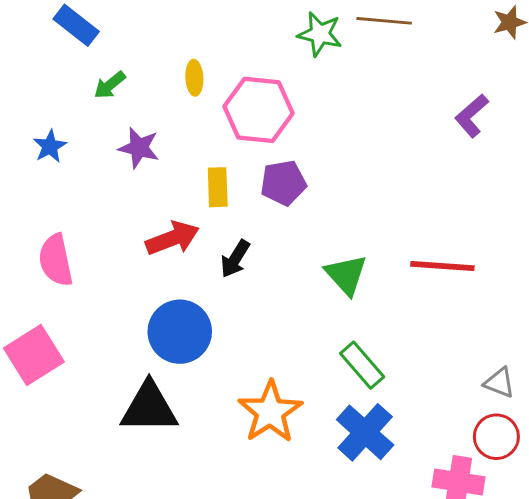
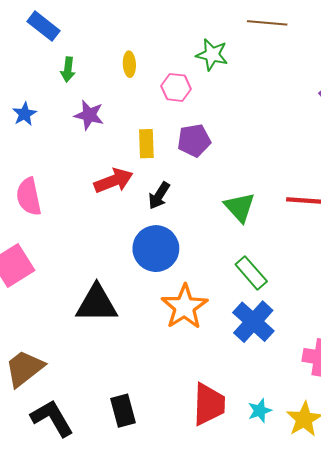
green star: (320, 34) -> (212, 55), moved
green arrow: (110, 85) -> (68, 69), turned -45
pink hexagon: (259, 110) -> (176, 87), size x0.6
blue circle: (180, 332) -> (156, 249), moved

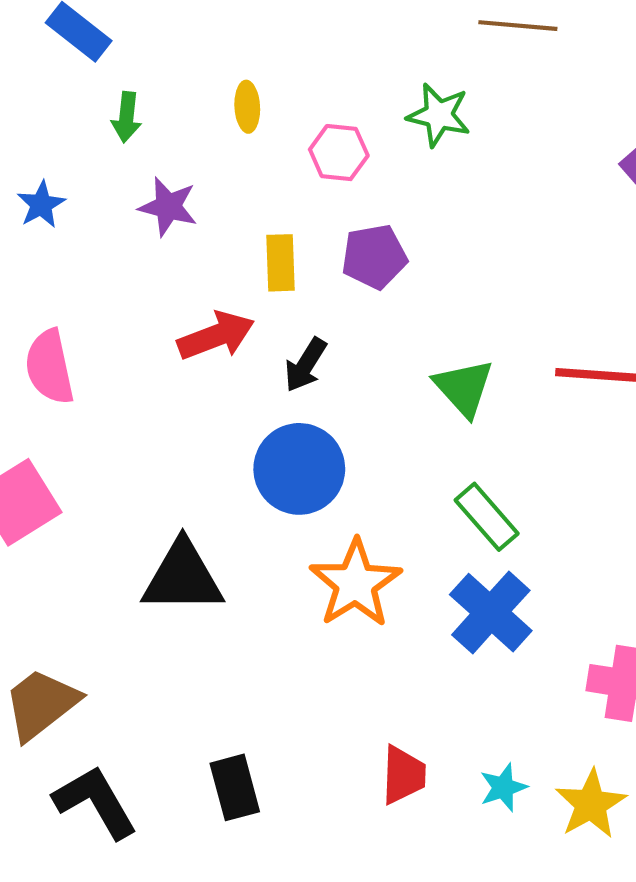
green star: (212, 55) -> (439, 115), moved
red trapezoid: (209, 404) -> (403, 775), size x0.7

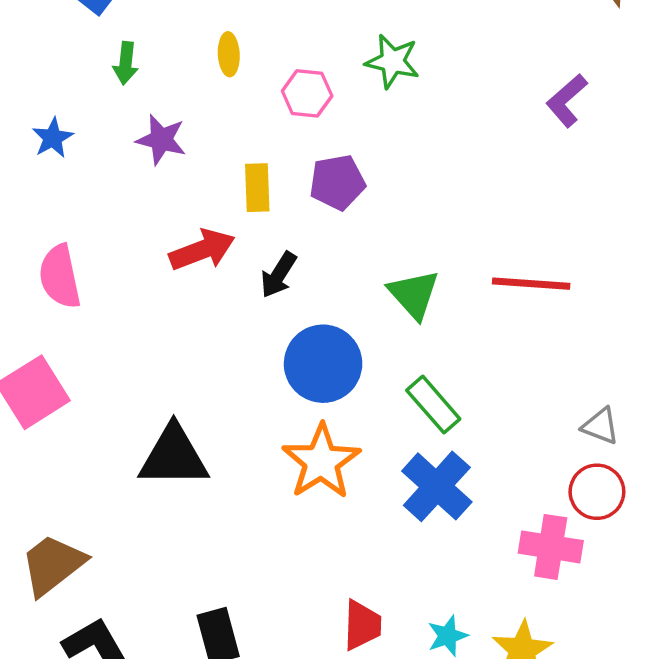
blue circle: (299, 469) -> (323, 364), moved

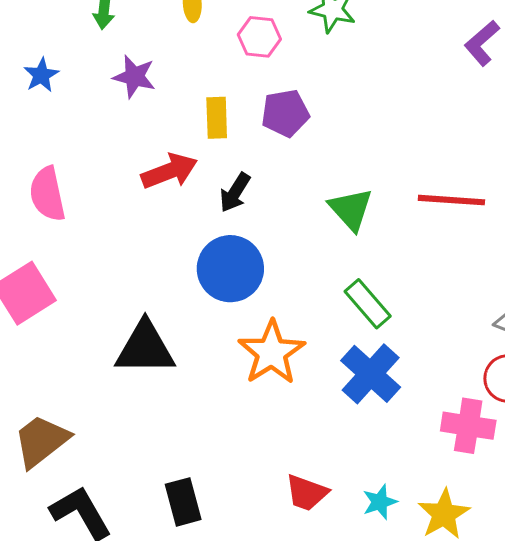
blue circle: (323, 364) -> (230, 269), moved
red trapezoid: (362, 625) -> (307, 493), turned 108

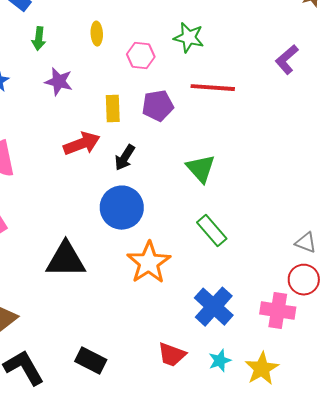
red line: (451, 200) -> (213, 88), moved
blue cross: (371, 374) -> (214, 307), moved
black rectangle: (183, 502) -> (91, 361), turned -48

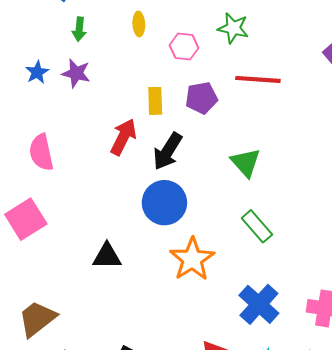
purple star: (59, 82) -> (76, 73), moved
red arrow: (82, 144) -> (123, 137), turned -42
black arrow: (125, 158) -> (168, 151), size x1.4
black triangle: (66, 260) -> (107, 256), size x0.7

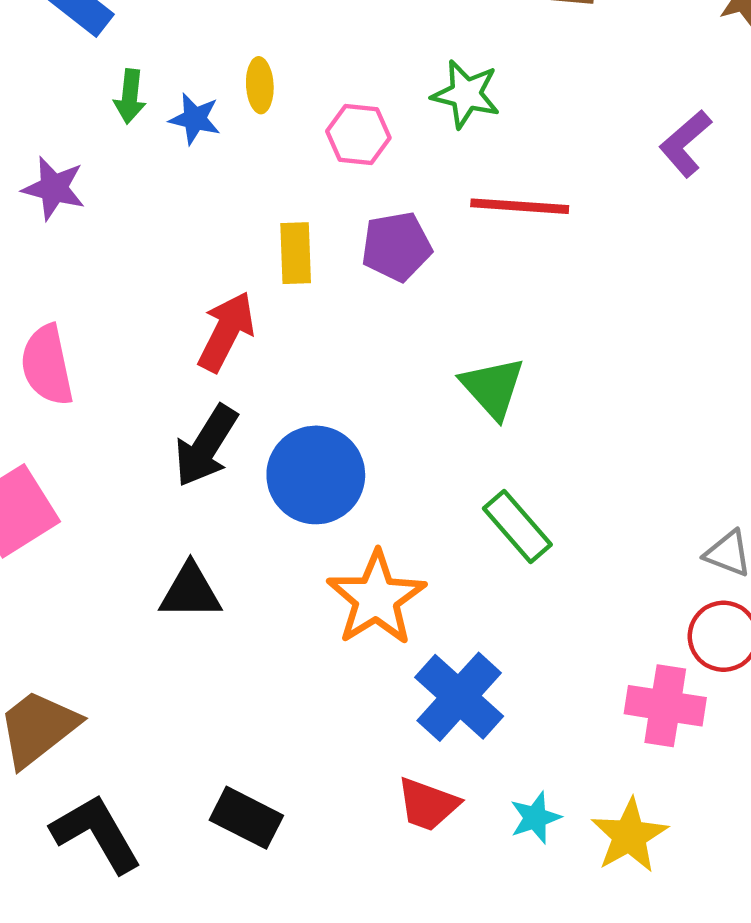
blue star: (37, 72) -> (195, 119), moved, turned -30
purple star: (76, 73) -> (54, 188), moved
black arrow: (168, 151) -> (206, 446), moved
blue cross: (259, 304) -> (459, 697), moved

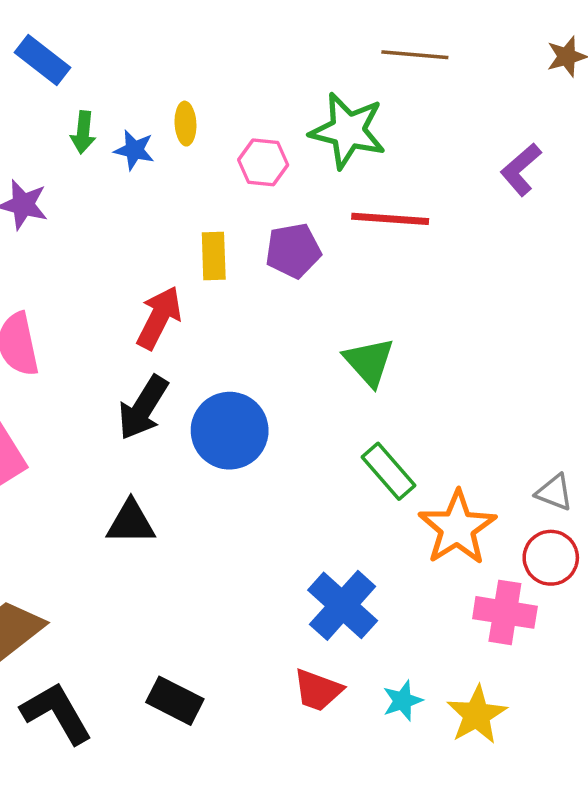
green star: (466, 94) -> (348, 131), size x1.4
orange star: (376, 598) -> (457, 528), moved

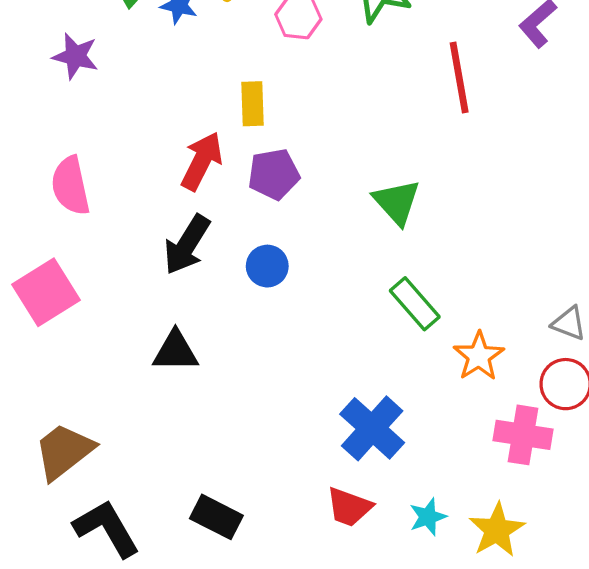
red line: (390, 219) -> (459, 77), moved, turned 76
purple pentagon: (293, 251) -> (274, 174), moved
blue circle: (230, 431) -> (267, 266), size x0.6
orange star: (457, 528) -> (479, 356), size x0.7

